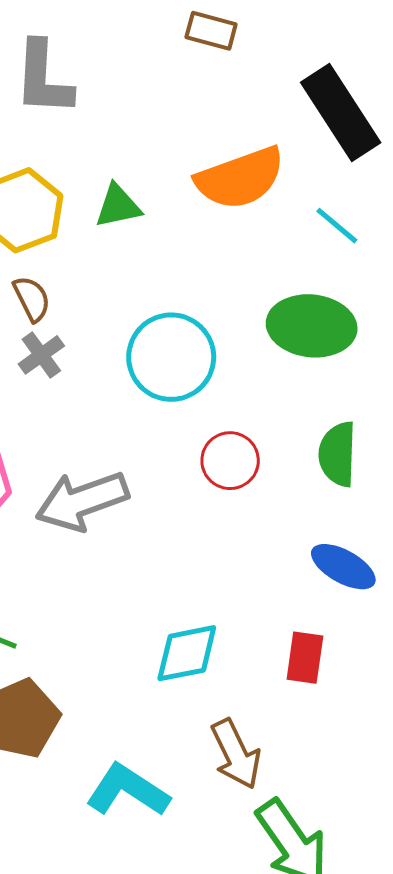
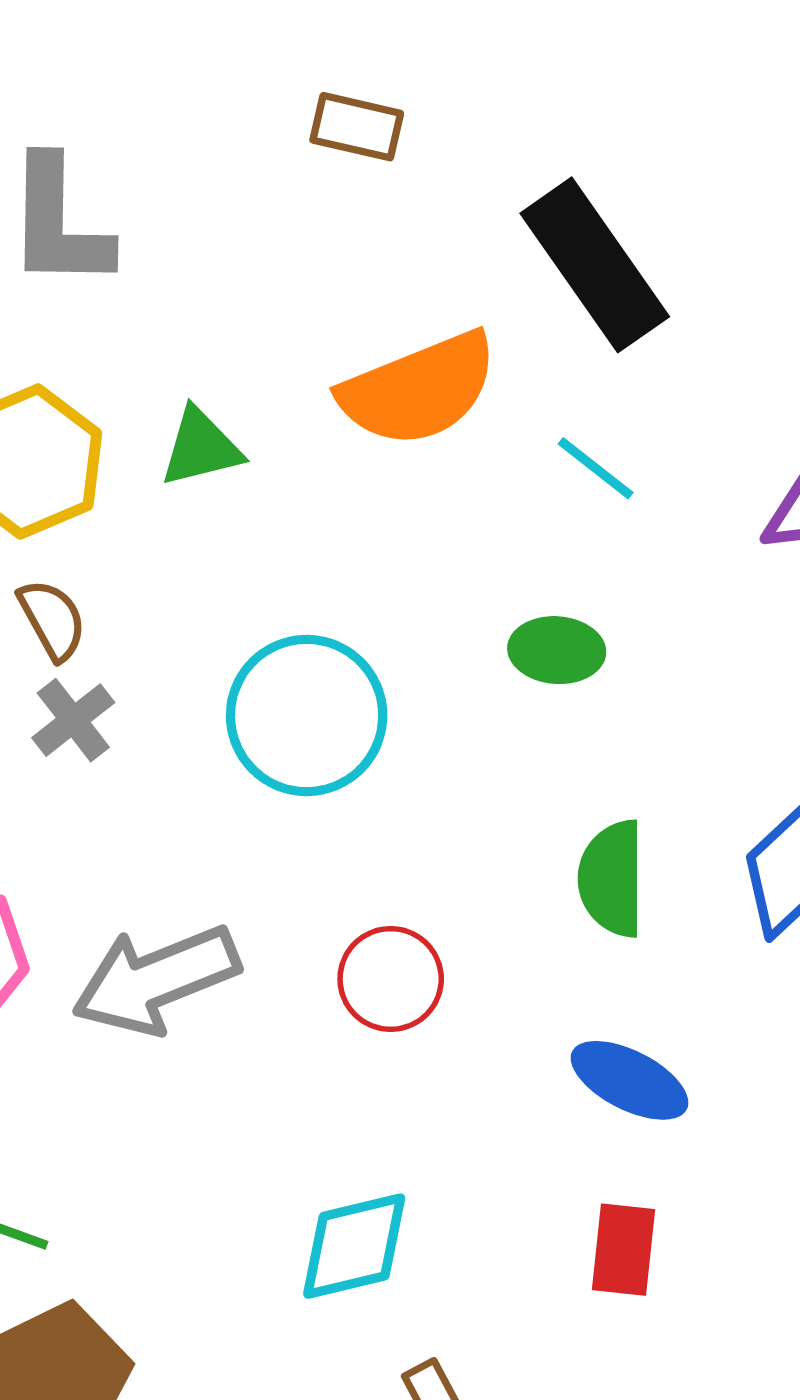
green ellipse: (312, 326) -> (557, 650), size x0.6
red circle: (230, 461) -> (391, 979), moved
red rectangle: (305, 658) -> (624, 1250), moved

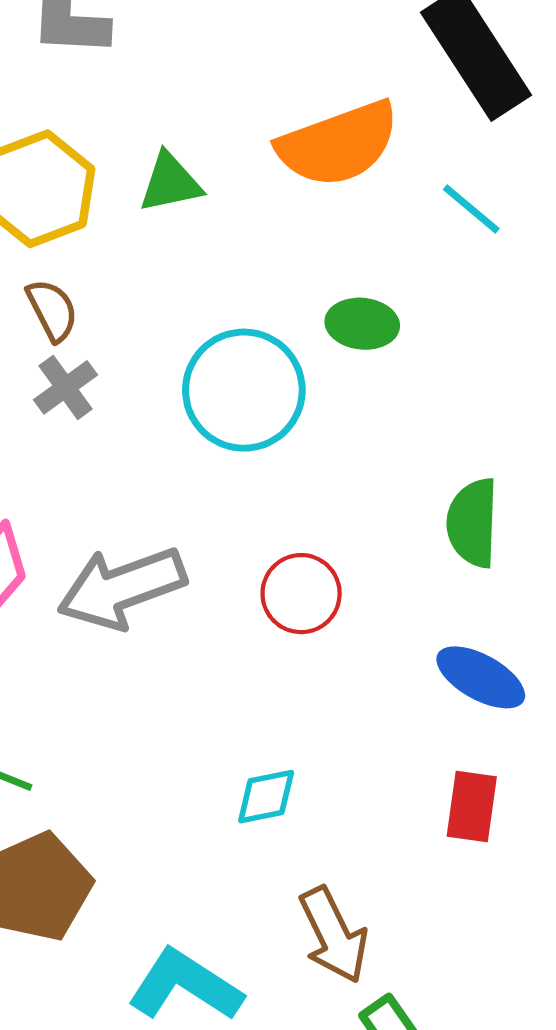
green ellipse: (557, 650) -> (362, 324), moved
cyan diamond: (354, 1246) -> (266, 797), size x0.7

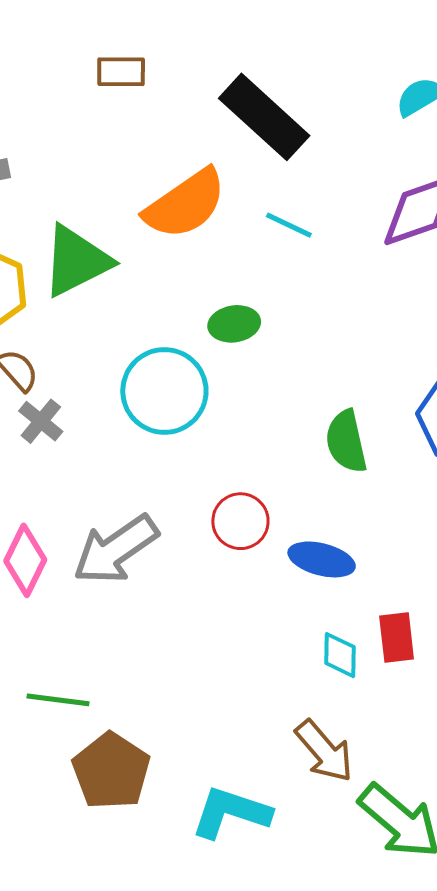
green triangle: (170, 183) -> (76, 261), size x1.6
blue ellipse: (481, 677) -> (322, 559), moved
cyan diamond: (266, 797) -> (340, 655), moved, turned -63

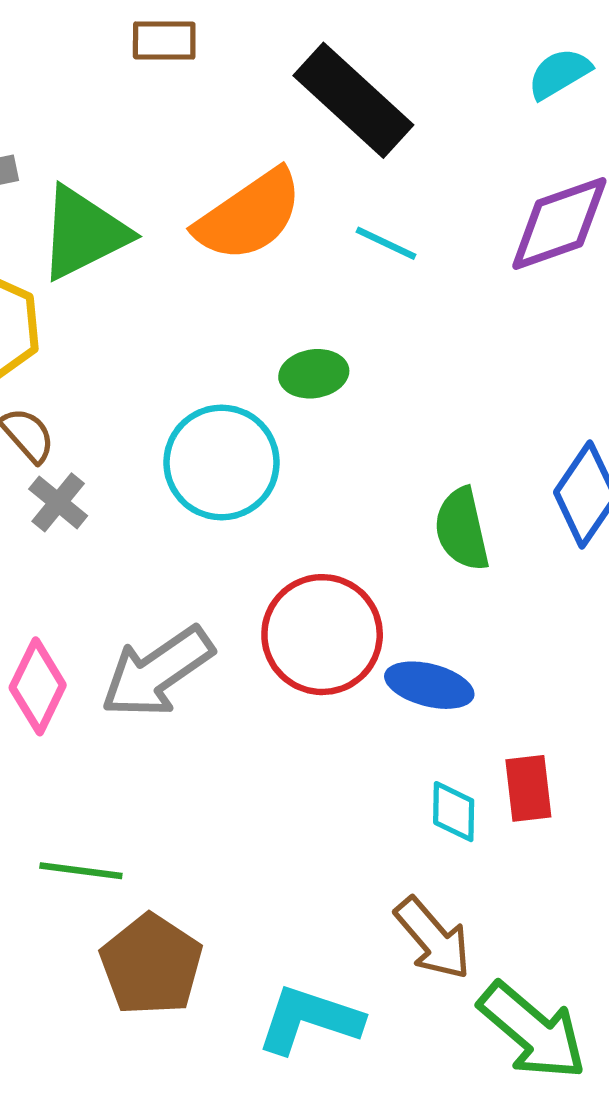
green triangle: (76, 261) -> (84, 233), moved
red circle: (240, 521) -> (322, 635), size x1.6

